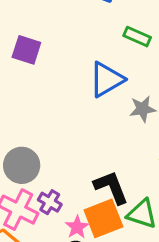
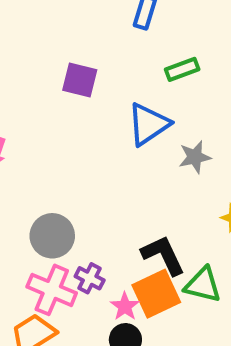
green rectangle: (137, 37) -> (182, 69), turned -40
purple square: (26, 50) -> (80, 80), moved

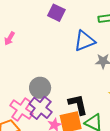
gray circle: (52, 236) -> (40, 88), moved
purple cross: (90, 278) -> (41, 108), size x1.6

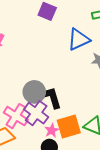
black L-shape: (78, 105) -> (51, 97), moved

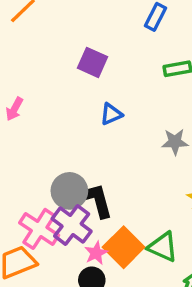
blue triangle: (79, 39) -> (111, 114), moved, size x0.6
orange square: (69, 126) -> (124, 247), turned -30

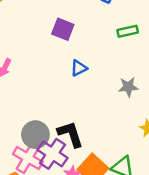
gray circle: (69, 191) -> (35, 135), moved

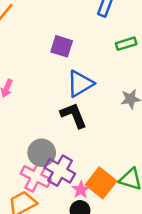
blue triangle: (79, 68) -> (80, 84), size x1.6
black L-shape: (70, 134) -> (74, 115), moved

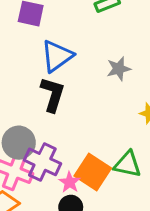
black L-shape: (74, 115) -> (53, 94), turned 44

